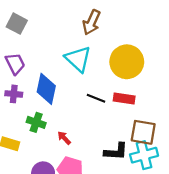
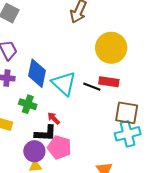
cyan triangle: (78, 59) -> (64, 83), moved
black line: (96, 98) -> (92, 87), moved
black L-shape: (116, 152) -> (46, 133), moved

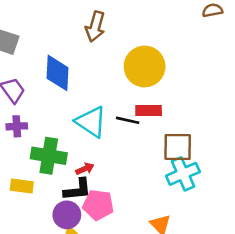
blue diamond: (37, 73) -> (57, 73), moved
green cross: (28, 104) -> (49, 156), size x1.5
red arrow: (54, 118) -> (85, 169), turned 120

